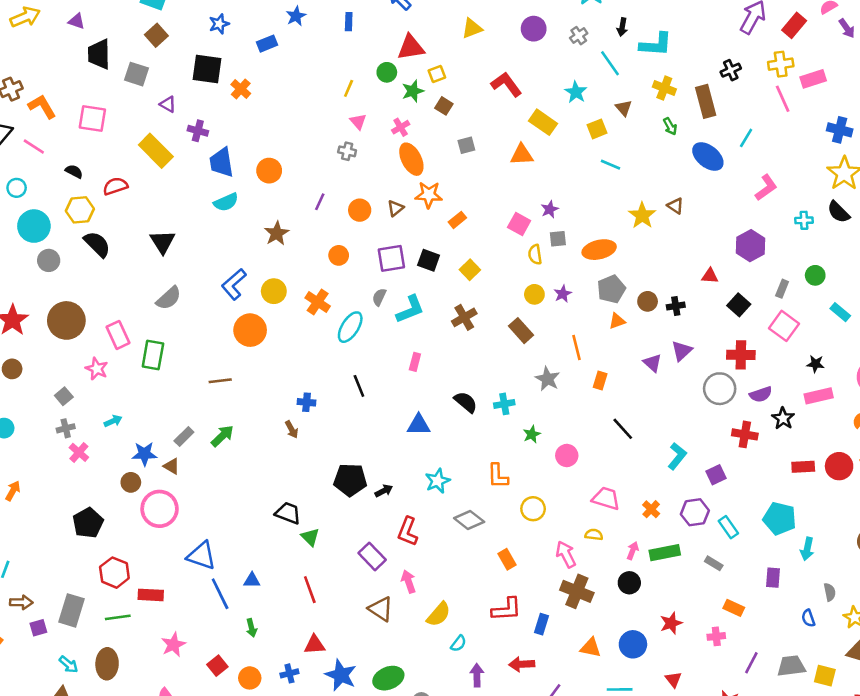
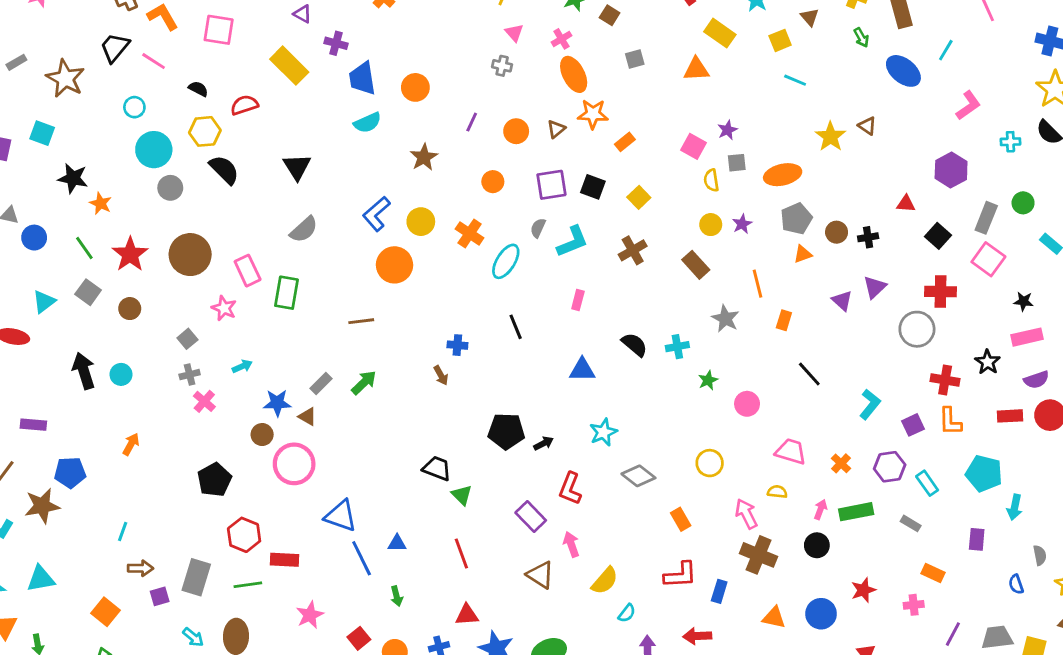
gray rectangle: (782, 289) -> (986, 218), size x1.5
purple semicircle: (761, 394) -> (1036, 380), moved
orange L-shape: (498, 476) -> (950, 421), moved

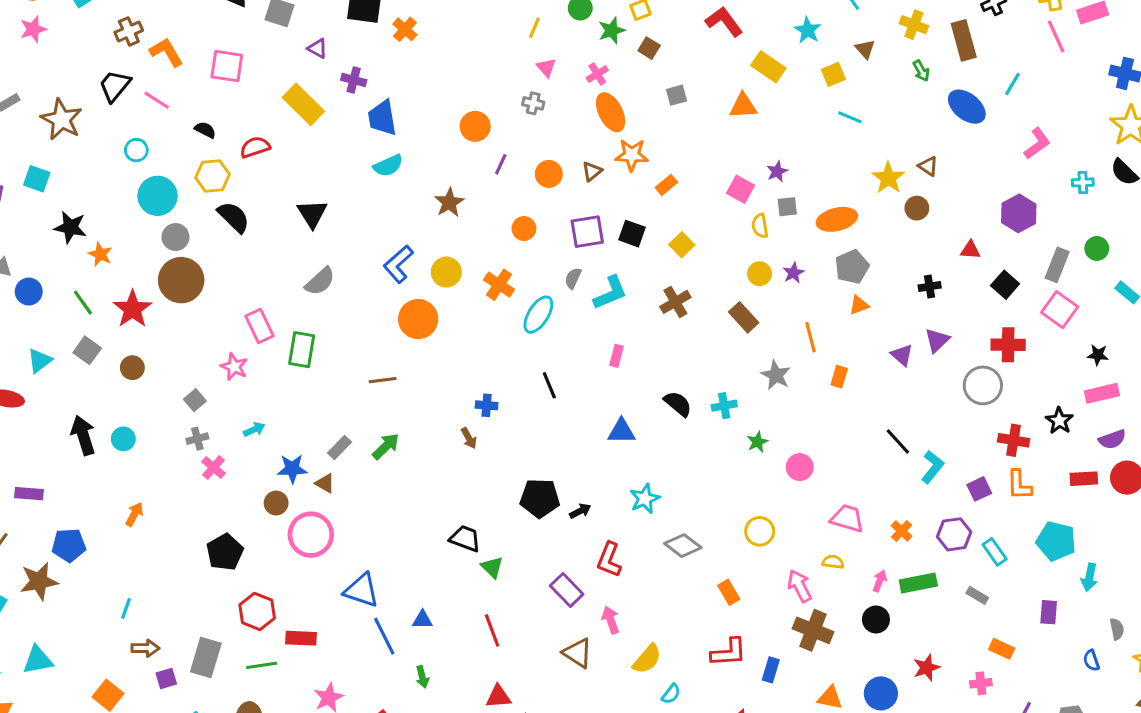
orange circle: (415, 87) -> (475, 126), moved
brown circle: (837, 232) -> (917, 208), moved
brown circle: (190, 255) -> (181, 280), moved
black line: (809, 374) -> (898, 442), moved

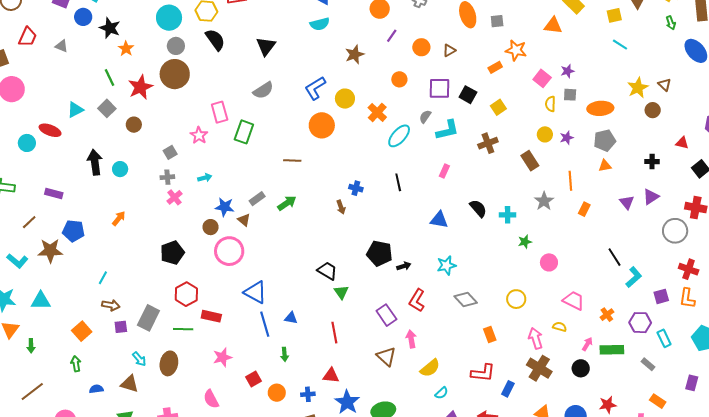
gray square: (676, 95) -> (497, 21), moved
orange star: (632, 155) -> (516, 50), moved
blue circle: (29, 292) -> (83, 17), moved

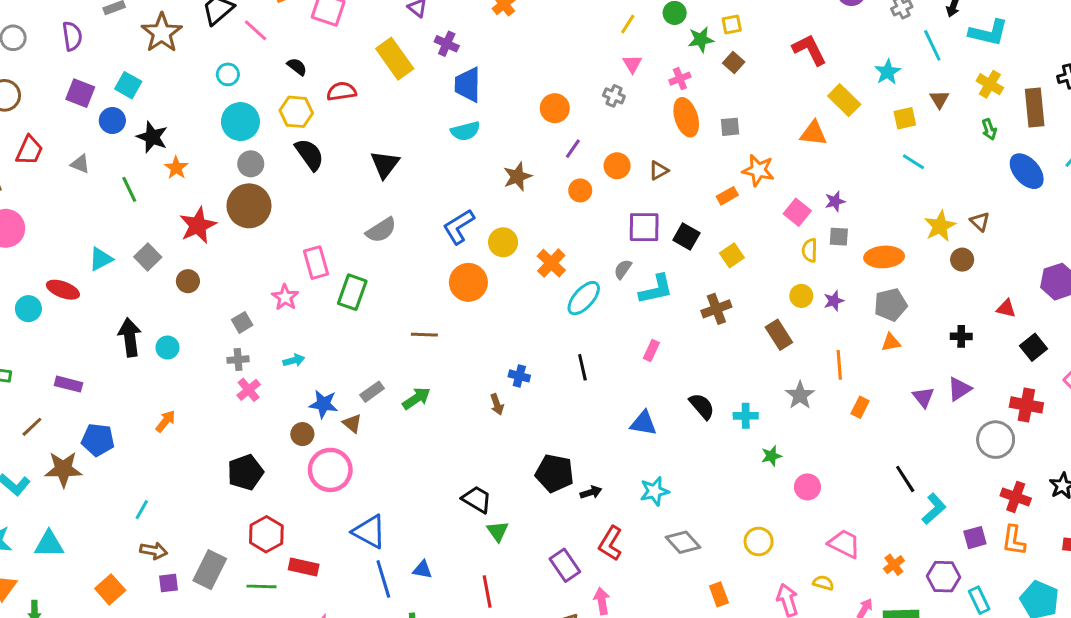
green line: (110, 77) -> (129, 189), moved
orange circle: (399, 79) -> (580, 190), moved

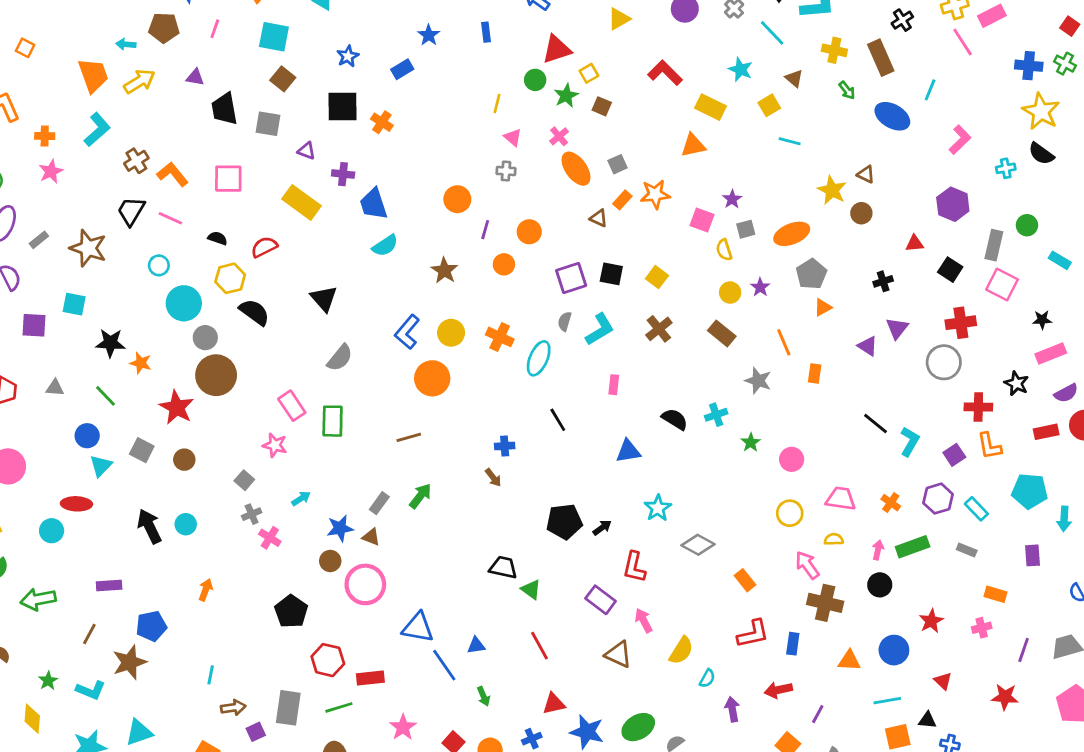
blue circle: (112, 121) -> (87, 436), moved
brown triangle: (659, 170) -> (599, 218), moved, turned -48
orange rectangle: (727, 196) -> (622, 200), moved
yellow circle: (759, 541) -> (790, 513), moved

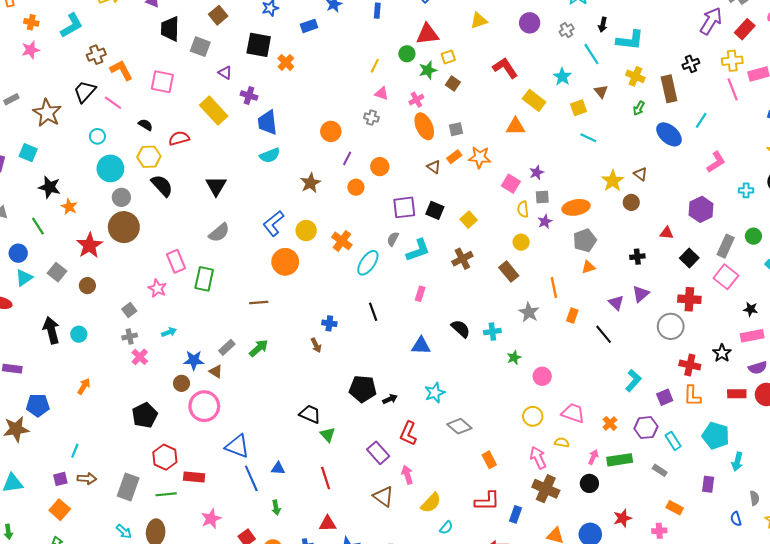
green arrow: (847, 90) -> (639, 108), turned 56
pink triangle: (513, 137) -> (382, 93), turned -32
purple star: (760, 287) -> (545, 222), moved
black line: (876, 424) -> (604, 334), moved
purple square: (256, 732) -> (60, 479), moved

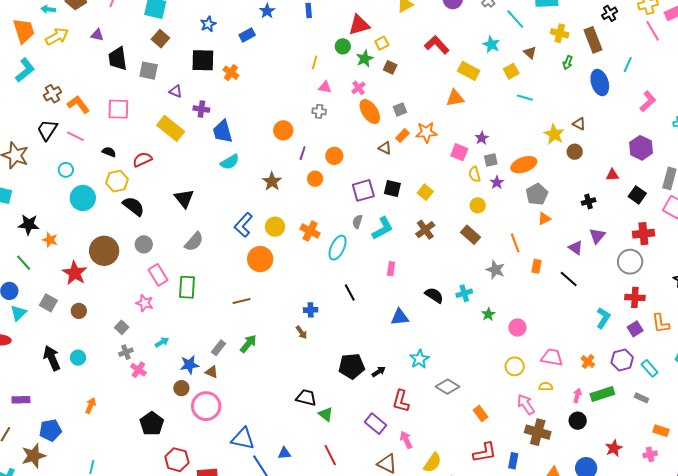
blue ellipse: (669, 134) -> (600, 83), turned 40
gray circle: (121, 197) -> (144, 244), moved
red cross: (690, 365) -> (635, 297), moved

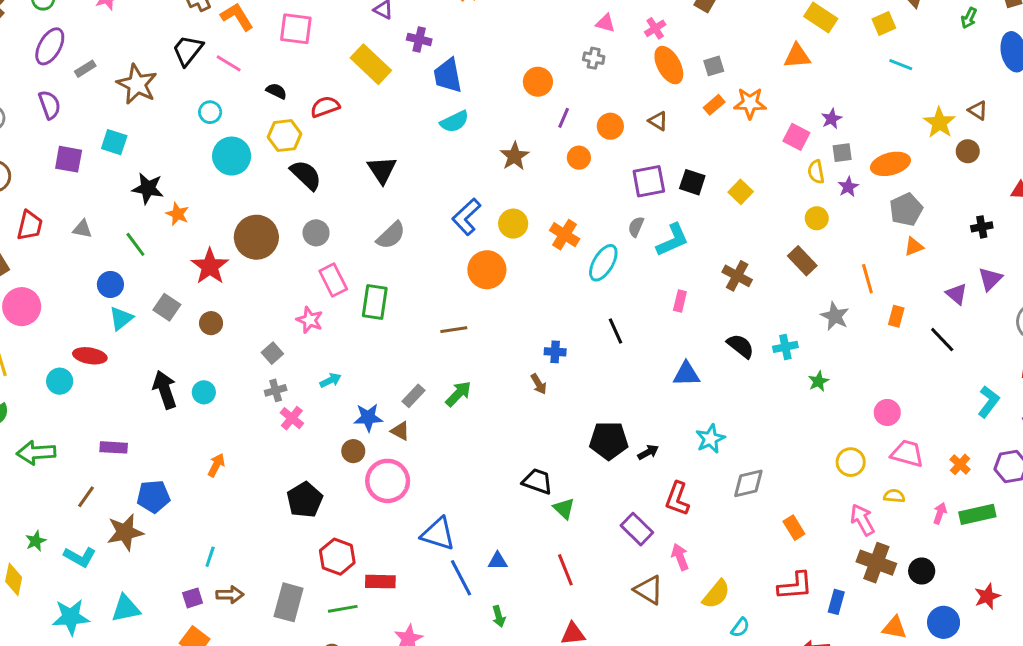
brown triangle: (385, 148) -> (658, 121), moved
brown cross: (425, 230) -> (737, 276), moved, turned -30
pink circle: (517, 328) -> (887, 412), moved
gray diamond: (447, 387) -> (748, 483), turned -50
black circle: (578, 421) -> (922, 571), moved

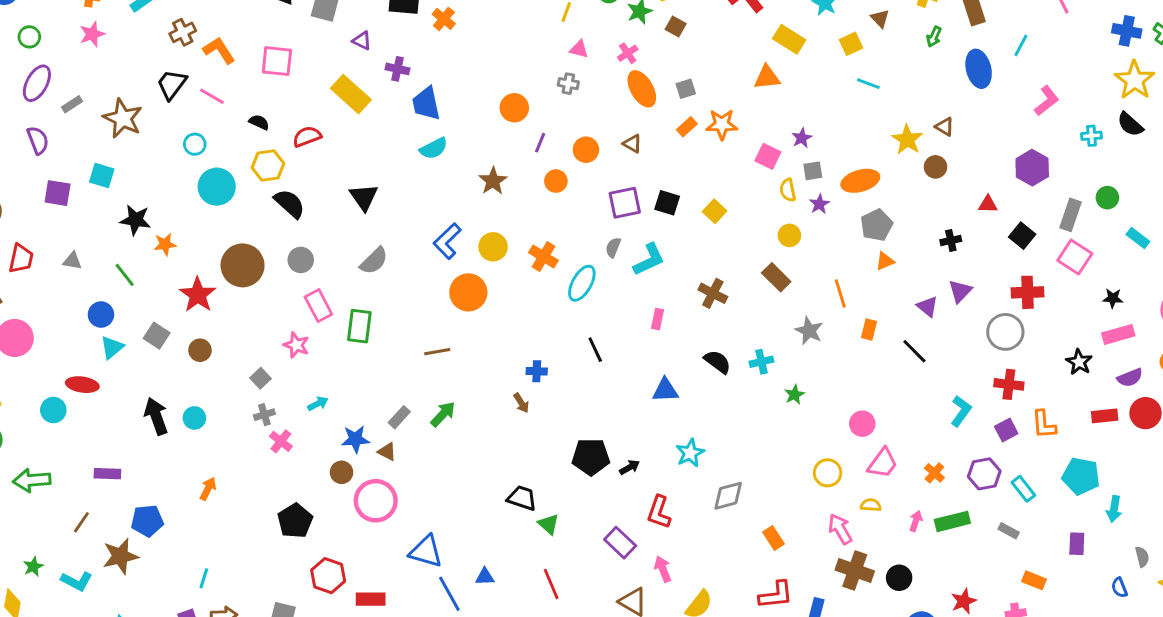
orange star: (177, 214) -> (165, 244), turned -30
pink trapezoid: (907, 453) -> (883, 463), turned 112

